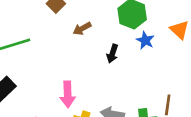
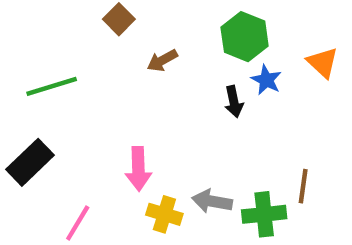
black arrow: (112, 54) -> (234, 102), moved, turned -30

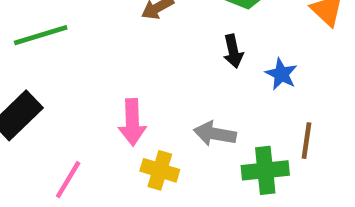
blue star: (266, 80) -> (281, 74), moved
gray arrow: (212, 201) -> (215, 134), moved

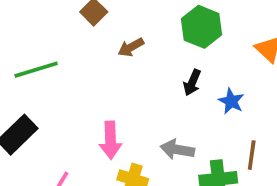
black arrow: (233, 51) -> (192, 83), turned 35

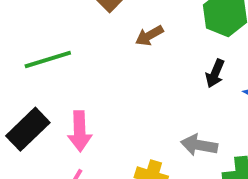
pink arrow: (110, 140) -> (80, 131), moved

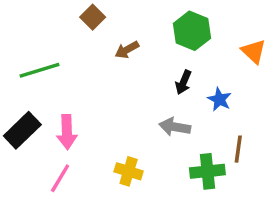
gray arrow: (199, 145) -> (175, 127), moved

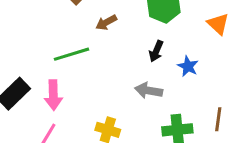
green line: (39, 70) -> (71, 54), moved
brown line: (238, 149) -> (218, 119), moved

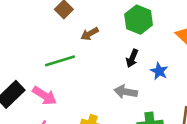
pink arrow: (53, 95) -> (44, 96), turned -55

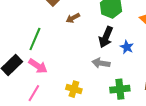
black arrow: (132, 58) -> (106, 37), size x1.5
green line: (60, 61) -> (35, 39), moved, turned -50

